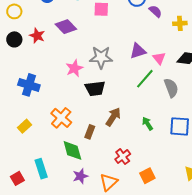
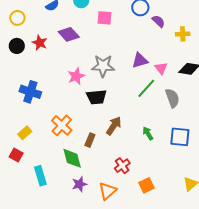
red square: (17, 178) -> (16, 155), moved, turned -32

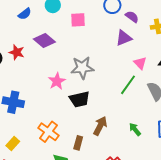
purple triangle: (140, 60) -> (124, 38), moved

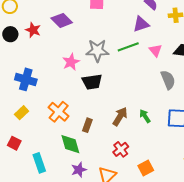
green line: (128, 85) -> (128, 47), moved, turned 30
brown arrow: (100, 126) -> (120, 116), moved
yellow rectangle: (13, 144) -> (22, 113), moved

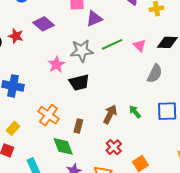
purple triangle: (141, 24) -> (94, 19), moved
gray semicircle: (168, 80) -> (155, 74), turned 54
yellow rectangle: (22, 113) -> (13, 128), moved

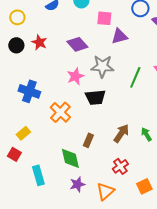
purple diamond: (43, 24) -> (77, 44), moved
green line: (112, 44) -> (135, 77), moved, turned -50
orange cross: (49, 115) -> (60, 112), moved

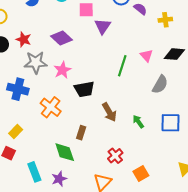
purple triangle: (119, 36) -> (103, 26), turned -36
gray star: (102, 66) -> (36, 62), moved
brown arrow: (121, 133) -> (109, 112), moved, turned 120
purple star: (77, 184) -> (59, 179), moved

